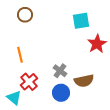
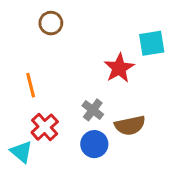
brown circle: (25, 15) -> (51, 23), moved
cyan square: (81, 21) -> (152, 43), moved
red star: (97, 44) -> (119, 68), moved

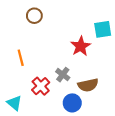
red cross: (45, 127) -> (41, 86), moved
blue circle: (94, 144) -> (72, 103), moved

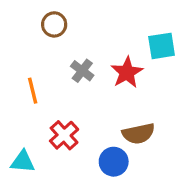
gray cross: (63, 75) -> (82, 71), moved
cyan triangle: (14, 103) -> (23, 162), turned -35

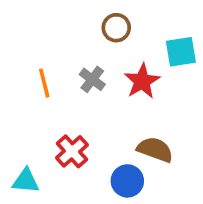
brown circle: (54, 24) -> (116, 28), moved
orange line: (33, 91) -> (44, 83), moved
brown semicircle: (138, 134) -> (155, 150), turned -148

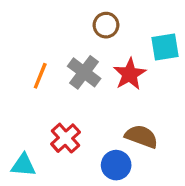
gray cross: (92, 79) -> (84, 72), size x1.4
orange line: (44, 83) -> (40, 76), turned 36

